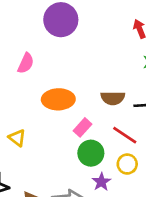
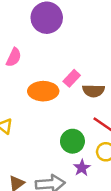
pink rectangle: (83, 127) -> (72, 78), moved

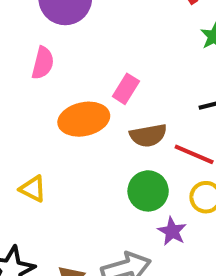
pink semicircle: (14, 57) -> (43, 63), moved
brown semicircle: (93, 91) -> (148, 135), moved

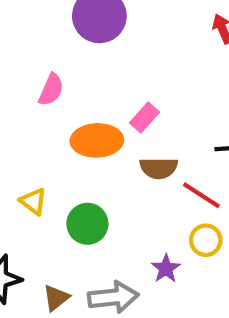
pink semicircle: (43, 63) -> (51, 90), moved
green circle: (148, 191) -> (87, 224), moved

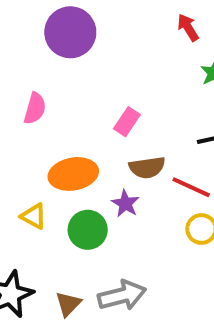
orange ellipse: (97, 140) -> (73, 174), moved
purple star: (166, 269) -> (125, 204), moved

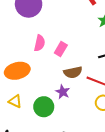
pink semicircle: (35, 108) -> (40, 43), moved
orange ellipse: (73, 174) -> (17, 71), moved

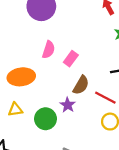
brown semicircle: (73, 72) -> (81, 85), turned -54
yellow triangle: (15, 101) -> (15, 109), turned -40

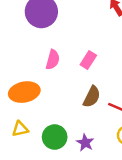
pink rectangle: (71, 59) -> (88, 60), moved
purple star: (68, 105) -> (85, 143), moved

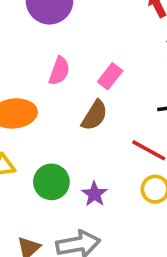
brown semicircle: (92, 97) -> (94, 115), moved

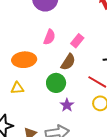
green circle: (51, 182) -> (56, 83), moved

